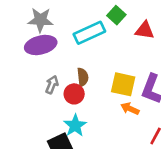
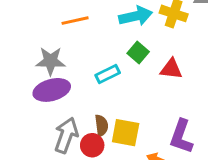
cyan rectangle: (89, 33) -> (108, 74), size x0.7
yellow square: (123, 84) -> (126, 133), moved
gray arrow: (52, 85) -> (66, 135), size x1.6

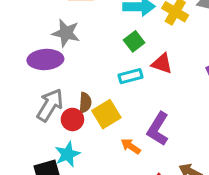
gray star: (50, 61) -> (66, 33), moved
cyan rectangle: (108, 74) -> (130, 76), moved
yellow square: (126, 133) -> (106, 114), turned 36

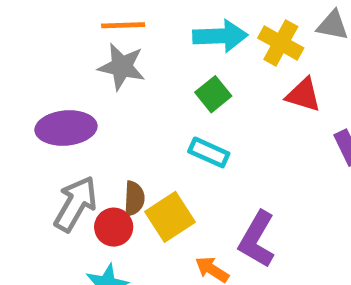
gray star: (66, 33) -> (122, 67), moved
red triangle: (162, 63) -> (303, 95), moved
cyan rectangle: (130, 76) -> (209, 152), turned 40

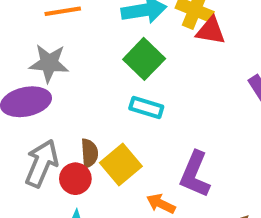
gray star: (122, 67) -> (49, 63), moved
green square: (213, 94) -> (144, 59), size x1.4
red triangle: (303, 95) -> (211, 31), moved

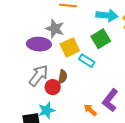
cyan rectangle: (146, 107) -> (87, 61), moved
yellow square: (121, 165) -> (70, 47), moved

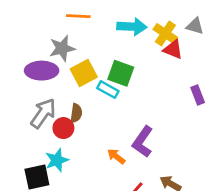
gray star: (55, 29) -> (62, 48), turned -30
green square: (101, 39) -> (121, 73), moved, turned -36

